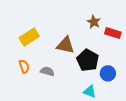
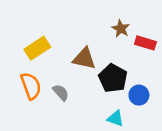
orange semicircle: (24, 66) -> (31, 86), size x1.5
gray semicircle: (47, 71) -> (61, 92), turned 32

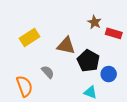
orange semicircle: (31, 86) -> (24, 86), moved

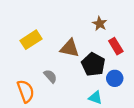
red rectangle: (114, 33) -> (116, 46), moved, turned 42

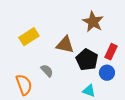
brown star: (100, 24) -> (93, 22), size x1.5
red rectangle: (116, 46) -> (111, 52), moved, turned 56

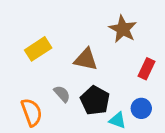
black pentagon: (87, 60) -> (95, 100), moved
blue circle: (107, 73) -> (141, 108), moved

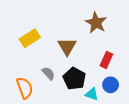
brown triangle: (86, 59) -> (67, 46), turned 48
red rectangle: (147, 69) -> (106, 60), moved

